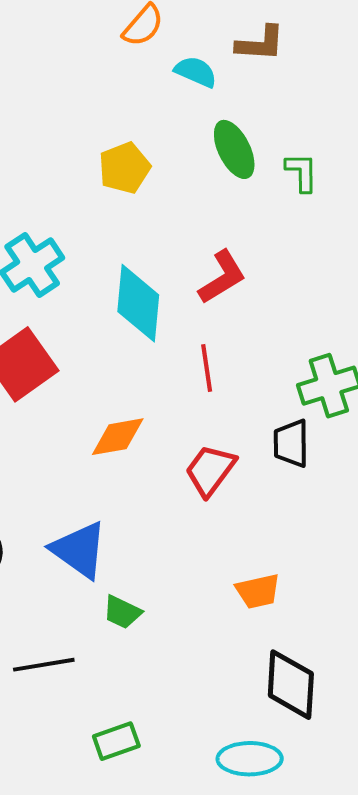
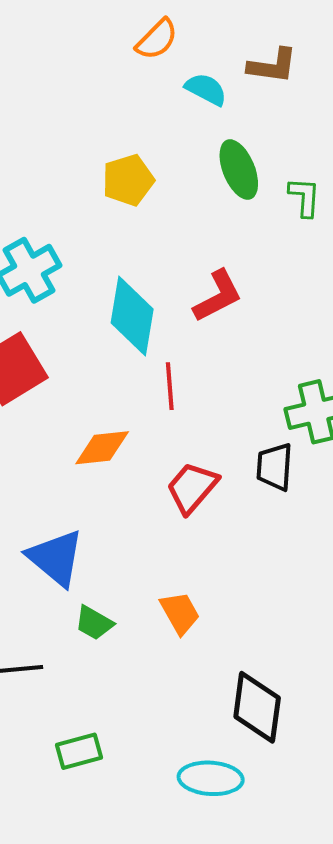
red line: (207, 368) -> (170, 386), moved
orange trapezoid: (258, 591) -> (180, 613), moved, turned -111

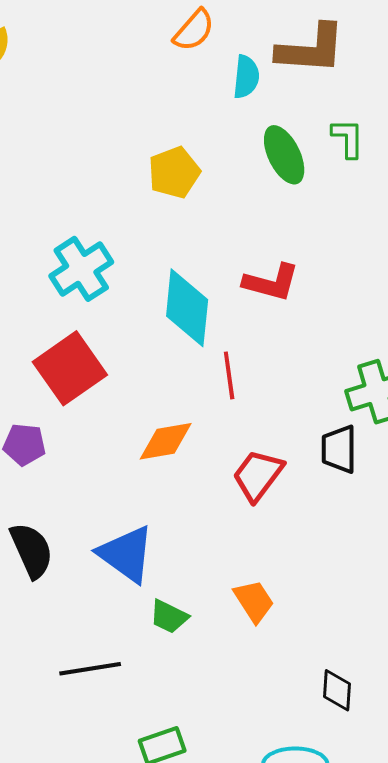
brown L-shape: (272, 66) -> (311, 49), size x1.4
cyan semicircle: (206, 89) -> (246, 77), turned 72
green L-shape: (304, 197) -> (348, 138), moved
red L-shape: (218, 296) -> (271, 282), turned 46
black diamond: (257, 707) -> (337, 690), size x0.6

